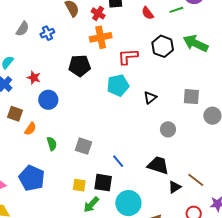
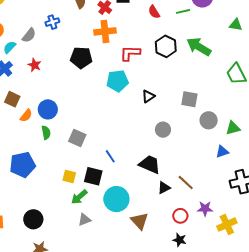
gray semicircle: (23, 29) -> (29, 35), moved
blue circle: (48, 100) -> (48, 109), moved
blue pentagon: (32, 178) -> (23, 165), turned 30

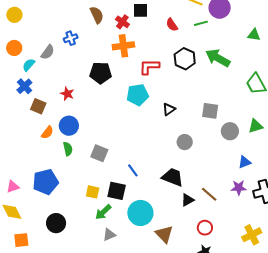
red star: (35, 65) -> (67, 94), moved
brown square: (12, 99) -> (38, 106), moved
green triangle: (233, 128) -> (256, 126), moved
purple star: (205, 209) -> (239, 188), moved
black circle: (33, 219) -> (56, 223), moved

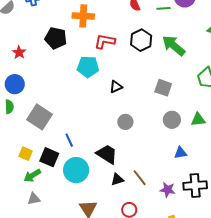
gray square: (210, 111) -> (163, 88), moved
gray square: (99, 153) -> (39, 117), size x1.4
purple star: (239, 188) -> (168, 190), moved
cyan circle: (140, 213) -> (76, 170), moved

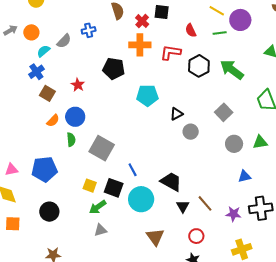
red L-shape: (105, 41) -> (171, 52), moved
gray square: (163, 88) -> (224, 112), turned 30
gray circle: (125, 122) -> (191, 132), moved
black triangle: (117, 179) -> (183, 206), turned -40

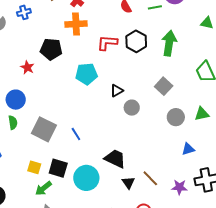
red L-shape: (171, 52) -> (107, 43), moved
green arrow: (232, 70) -> (169, 43), turned 65
red star: (78, 85) -> (27, 67), moved
blue line: (133, 170) -> (76, 134), moved

